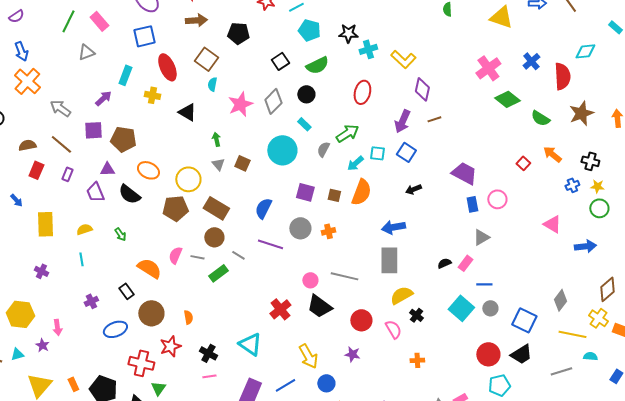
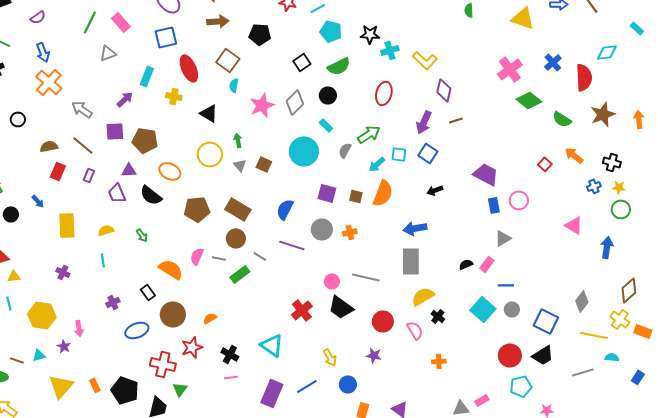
yellow circle: (188, 179) -> (210, 154), moved
blue arrow: (585, 246) -> (607, 247), turned -75
orange semicircle: (188, 317) -> (210, 318), turned -112
yellow arrow: (308, 356) -> (330, 357), size x0.7

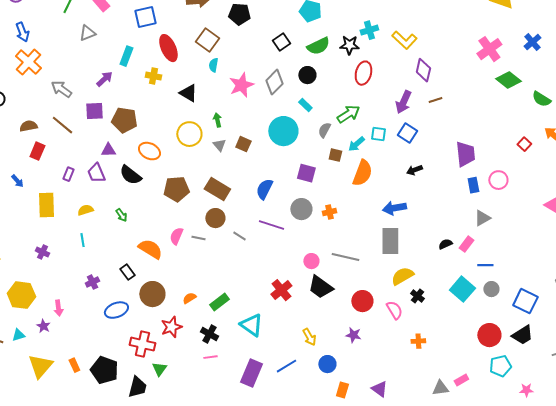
black star: (370, 34) -> (349, 45), moved
purple trapezoid: (486, 174) -> (465, 154), turned 56
purple rectangle: (89, 175) -> (68, 174), moved
brown square: (356, 196) -> (335, 155), moved
green rectangle: (240, 274) -> (219, 302), moved

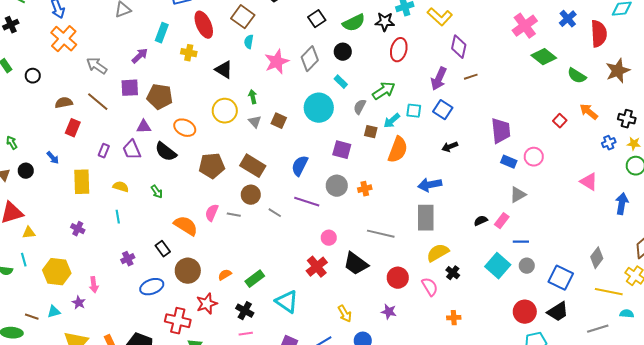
blue rectangle: (473, 185) -> (509, 162), turned -56
yellow semicircle: (85, 210) -> (121, 187), turned 35
pink circle: (311, 261) -> (329, 238), moved

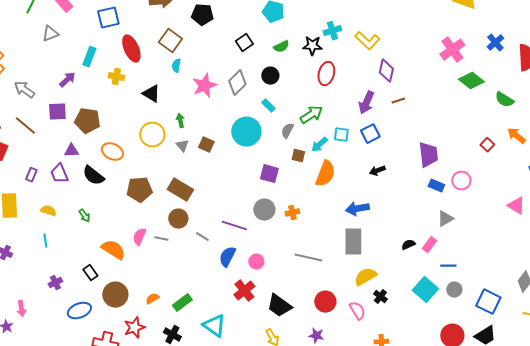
green semicircle: (354, 23) -> (281, 47), size x0.7
blue square: (443, 110) -> (370, 134), turned 30
blue semicircle: (300, 166) -> (227, 257), moved
black trapezoid: (356, 264) -> (279, 306), moved

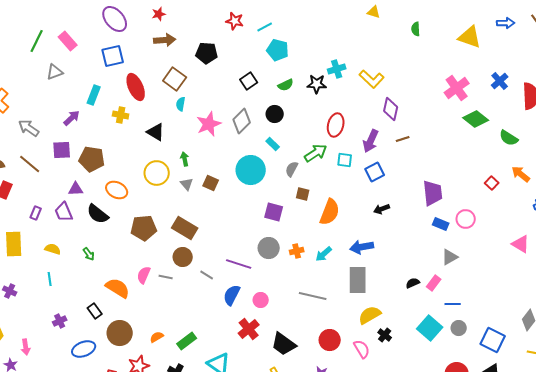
red ellipse: (326, 74) -> (336, 125), moved
cyan square: (341, 135) -> (345, 160), moved
cyan arrow: (319, 145) -> (324, 254), moved

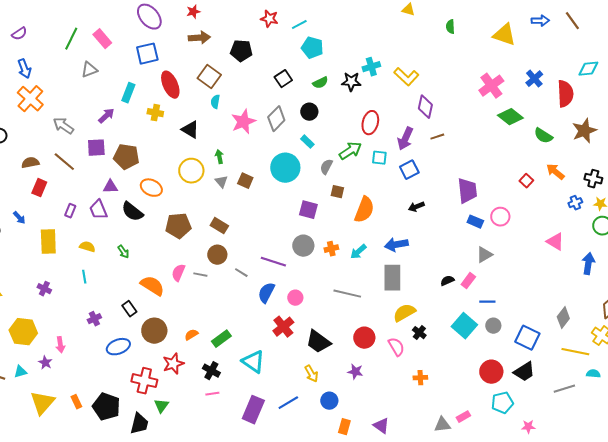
brown rectangle: (185, 228) -> (219, 226), size x0.7

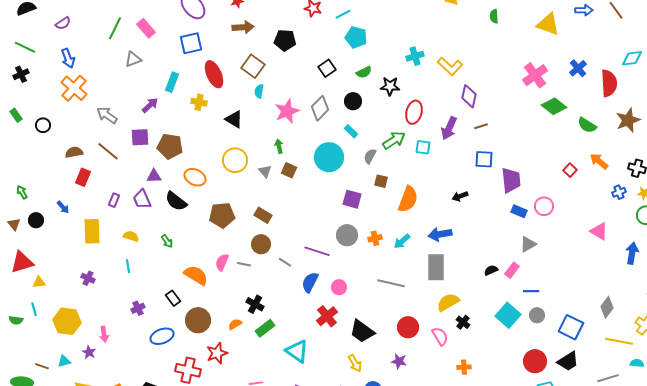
black star: (351, 82) -> (390, 86), moved
green arrow: (219, 157) -> (279, 146), moved
blue square: (409, 170) -> (484, 159), moved, turned 30
black cross: (211, 371) -> (255, 304), moved

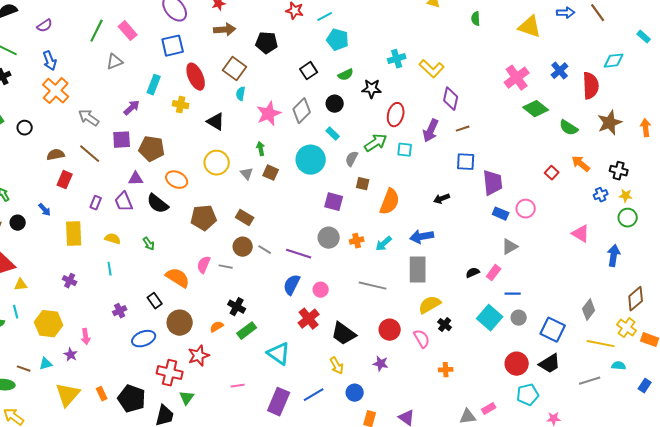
gray line: (285, 262) -> (265, 250), moved

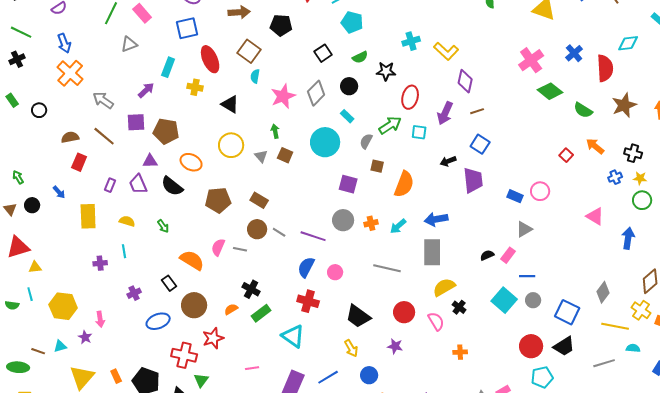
blue square: (466, 162) -> (480, 144), turned 30
purple trapezoid: (493, 183) -> (473, 180), moved
black arrow: (442, 199) -> (448, 161), moved
purple cross: (70, 281) -> (100, 263), moved, turned -32
red cross: (309, 319) -> (308, 301), moved, turned -35

